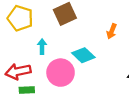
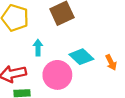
orange arrow: (112, 31) -> (111, 62), moved, turned -48

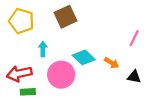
orange arrow: (111, 62) -> (112, 63), turned -32

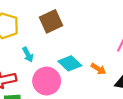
cyan arrow: (43, 49) -> (28, 55), turned 152

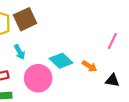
brown square: (51, 21) -> (25, 19), moved

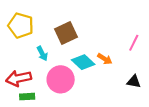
brown square: (25, 19) -> (66, 33), moved
orange arrow: (89, 66) -> (105, 59), moved

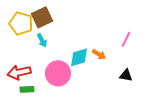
brown square: (66, 33) -> (42, 17), moved
cyan arrow: (42, 54) -> (42, 40), moved
cyan diamond: (83, 62) -> (79, 57), turned -60

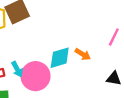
cyan arrow: (42, 40) -> (17, 69), moved

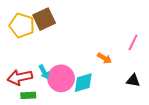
cyan diamond: (60, 58) -> (83, 83), moved

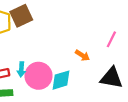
cyan arrow: (44, 72) -> (21, 69), turned 32
black triangle: (133, 80) -> (111, 78), size x1.6

